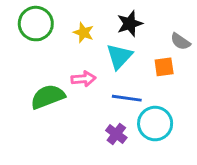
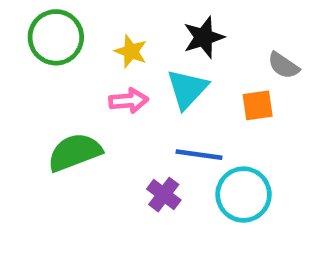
pink arrow: (84, 79) -> (129, 101), moved
purple cross: (116, 134) -> (164, 195), moved

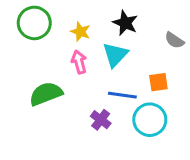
black star: (204, 37) -> (125, 23), turned -30
pink arrow: (129, 101) -> (79, 62), turned -100
orange square: (258, 105) -> (158, 82), moved

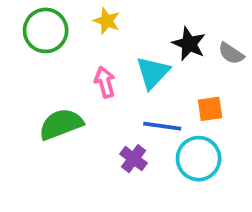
black star: (125, 23) -> (189, 44), moved
yellow star: (80, 32) -> (107, 21), moved

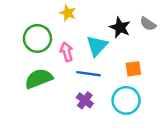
green circle: (46, 30) -> (37, 38), moved
gray semicircle: (231, 53) -> (148, 24), moved
blue line: (162, 126) -> (88, 74), moved

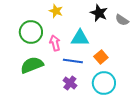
black star: (120, 28) -> (99, 13), moved
cyan triangle: (97, 46) -> (80, 38), turned 48
orange square: (133, 69) -> (101, 57), moved, turned -32

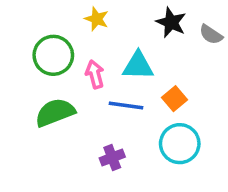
purple cross: (70, 83) -> (112, 157), moved, turned 32

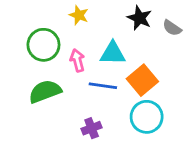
orange square: (175, 99) -> (142, 80), size x1.5

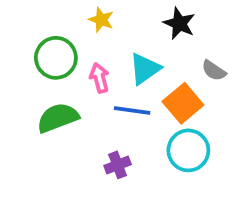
gray semicircle: (172, 28) -> (214, 71), moved
cyan triangle: (113, 53) -> (145, 69), turned -36

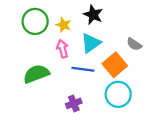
yellow star: (101, 20) -> (64, 25), moved
black star: (179, 23) -> (93, 15), moved
green circle: (56, 58) -> (35, 21), moved

